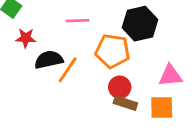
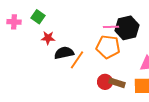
pink line: (78, 21) -> (111, 27), moved
red circle: (120, 87) -> (105, 82), moved

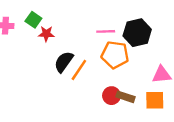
pink line: (111, 27) -> (106, 31), moved
red star: (48, 38) -> (46, 34), moved
black semicircle: (64, 53) -> (64, 62), turned -42

